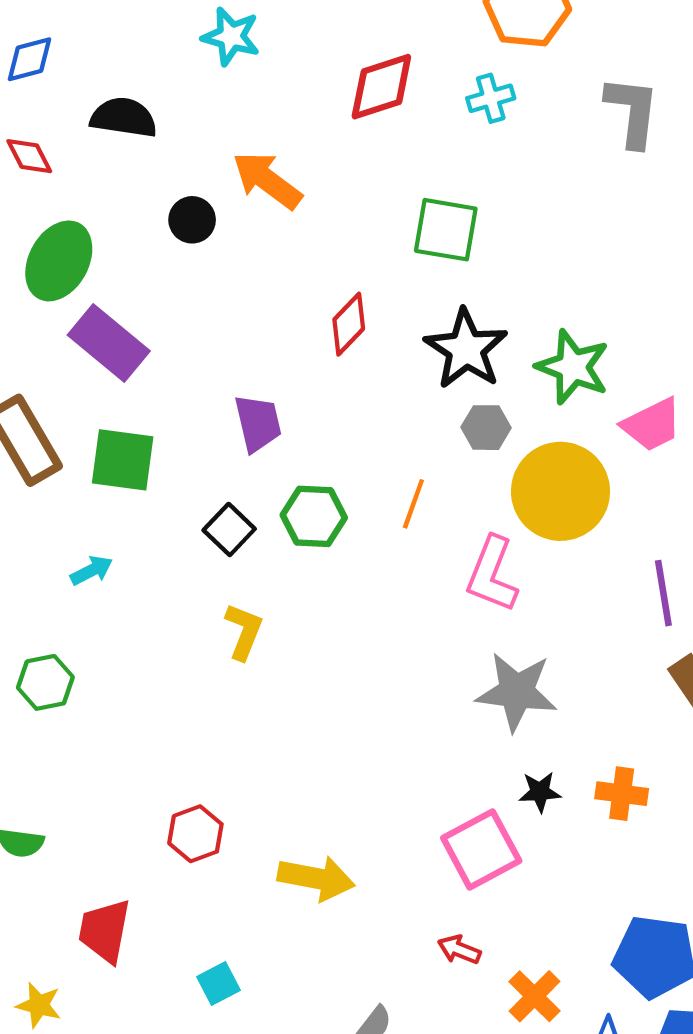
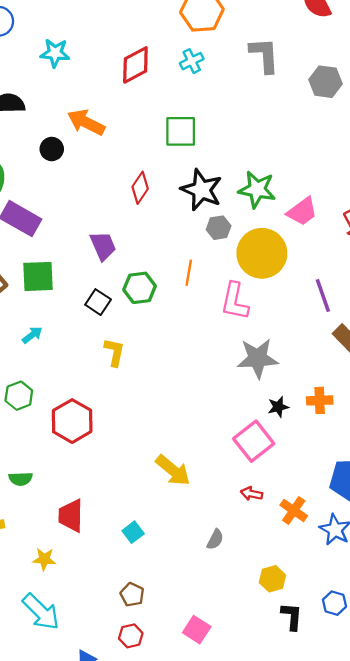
red hexagon: (195, 834) -> (72, 421), moved, size x1.5
yellow arrow: (316, 878) -> (173, 470), turned 39

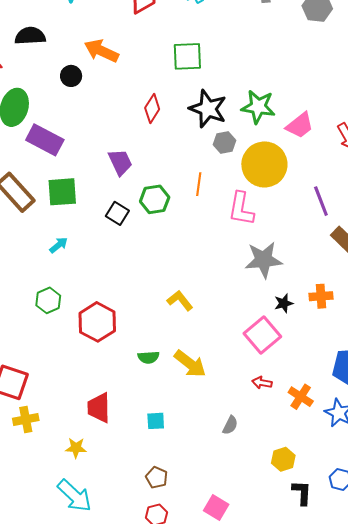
yellow L-shape: (114, 352) -> (180, 301), moved, turned -48
green semicircle: (21, 479) -> (148, 357), moved
cyan square: (133, 532) -> (156, 421), turned 36

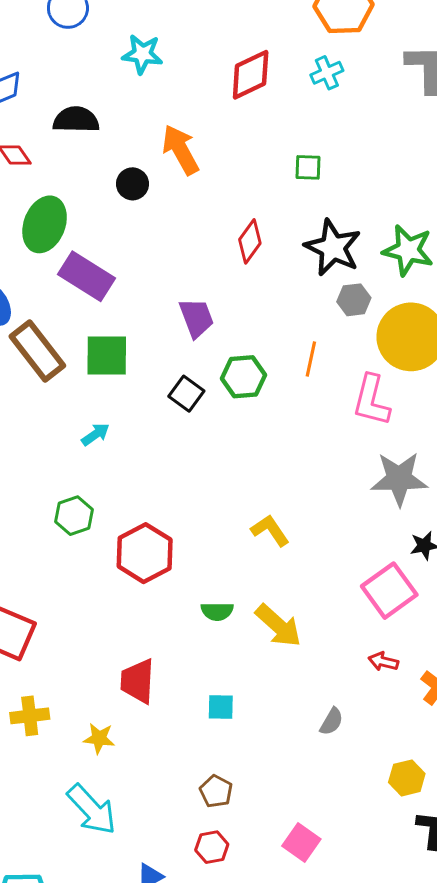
orange arrow: (101, 51) -> (181, 150), turned 32
green square: (187, 56) -> (308, 167), size x0.6
yellow cross: (26, 419) -> (30, 716), moved

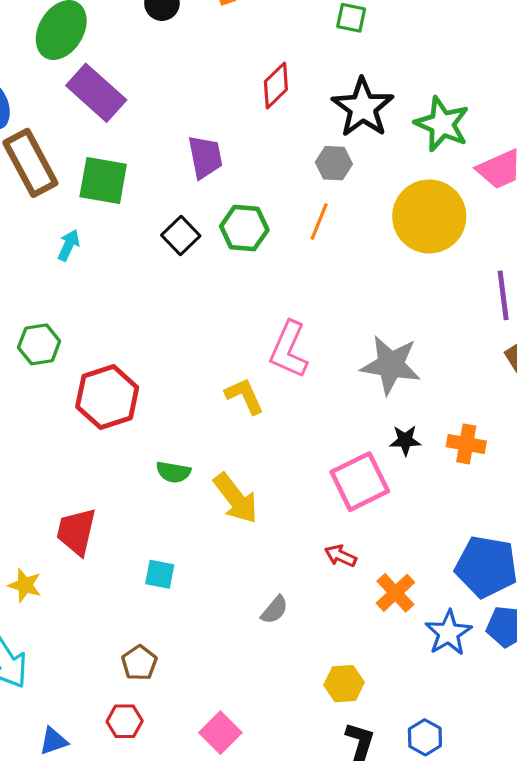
gray hexagon: (354, 300) -> (334, 163), moved
pink L-shape: (371, 400) -> (289, 350), moved
cyan arrow: (96, 434) -> (69, 245), moved, turned -40

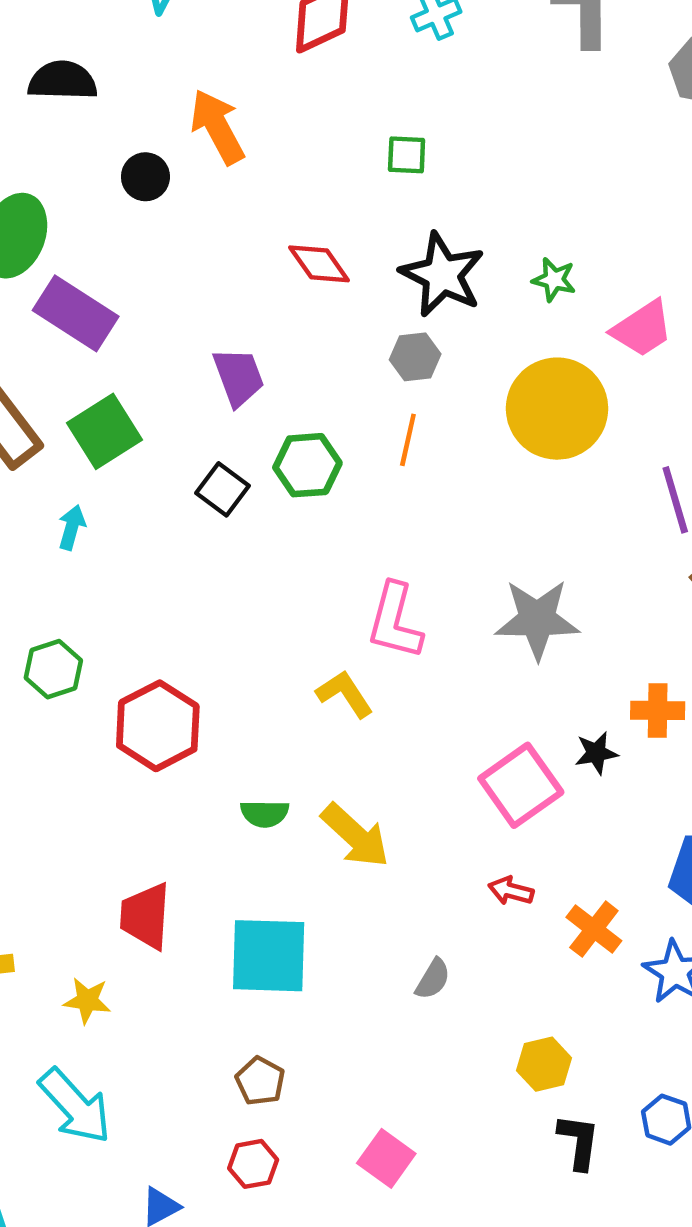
red diamond: (276, 86) -> (319, 264), turned -72
green star: (442, 124) -> (554, 280), size x0.6
green square: (103, 180) -> (105, 431), turned -33
black star: (405, 440) -> (596, 753), moved
cyan square: (160, 574) -> (269, 956), size x2.0

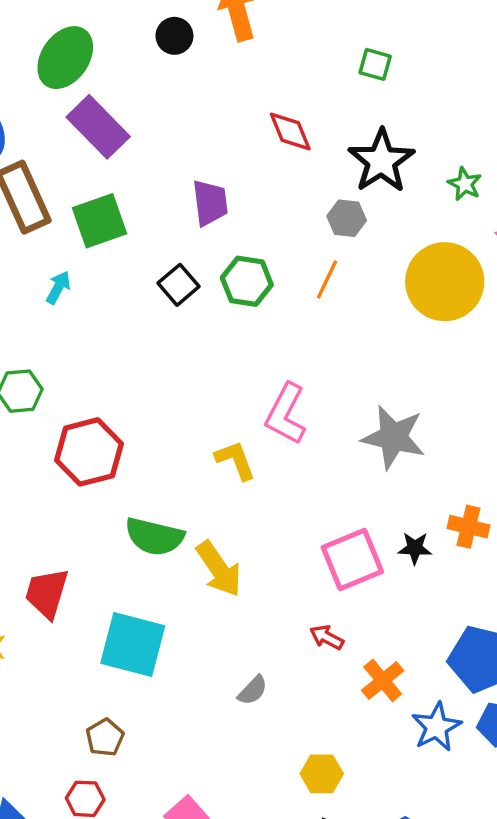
green semicircle: (265, 814) -> (154, 537), size x1.6

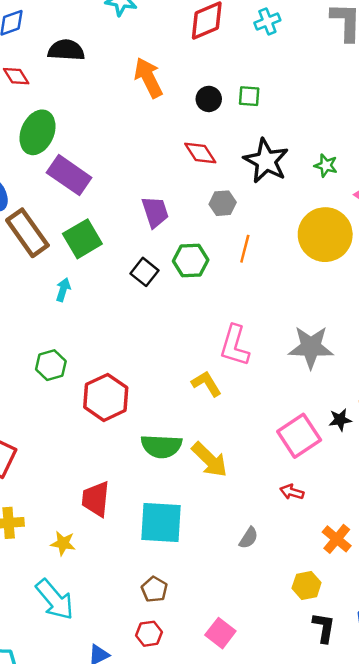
black circle: (174, 36) -> (209, 99), moved
gray hexagon: (347, 218) -> (223, 203), moved
orange cross: (383, 681) -> (337, 539), moved

